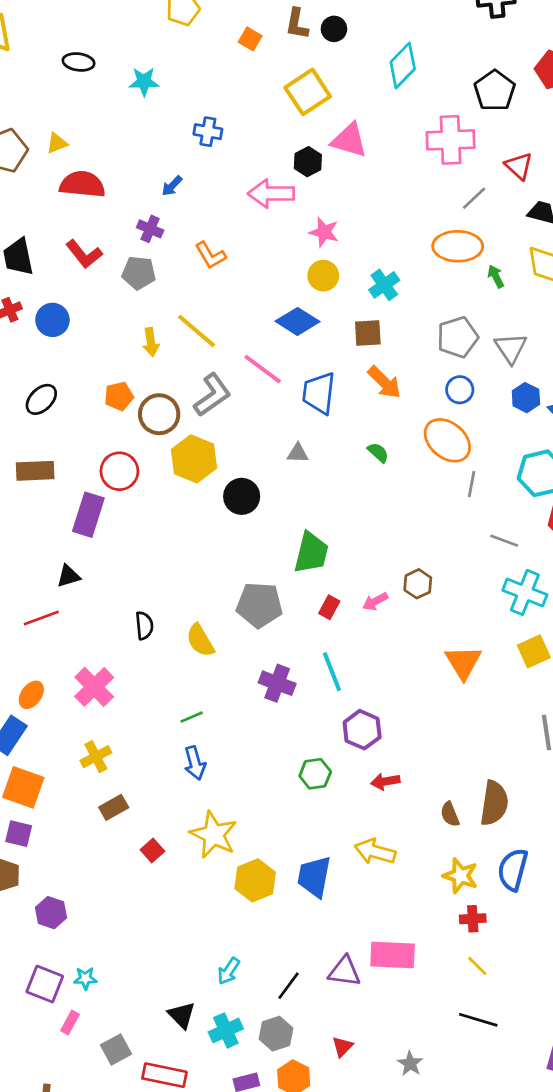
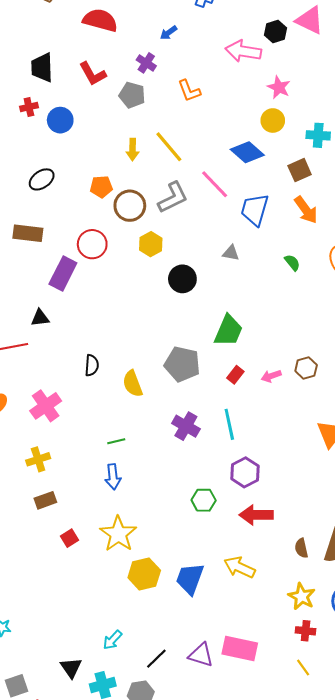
cyan cross: (384, 285) -> (318, 135), turned 30
brown square: (368, 333) -> (300, 170), turned -30
yellow hexagon: (194, 459) -> (151, 244), size x0.7
red arrow: (385, 781) -> (256, 515), size x1.5

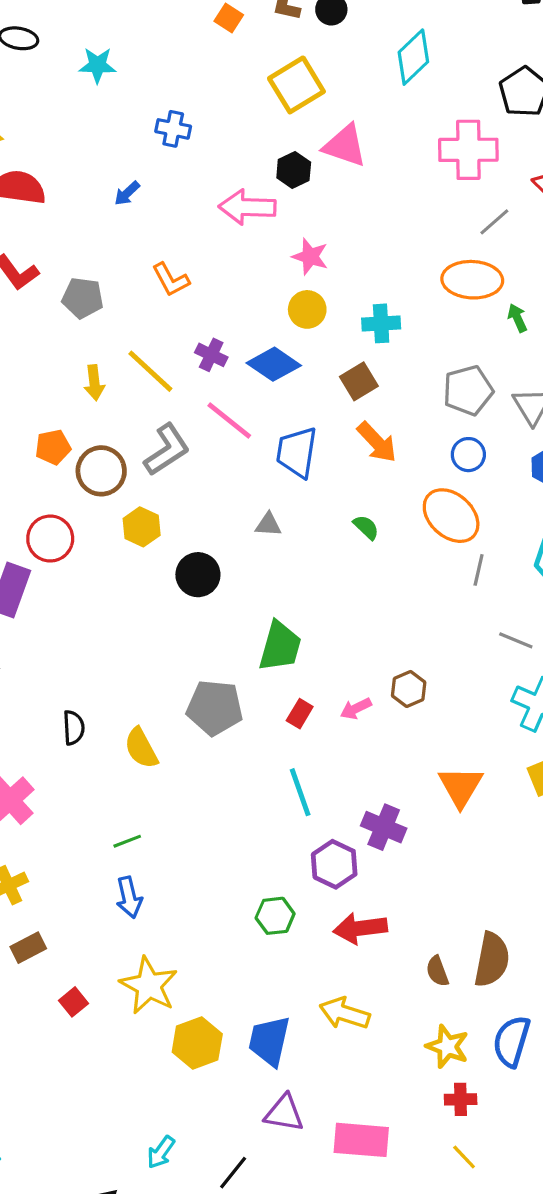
purple cross: (146, 63) -> (211, 355), moved
purple cross: (186, 426) -> (384, 827), moved
purple triangle: (201, 655) -> (284, 1113), moved

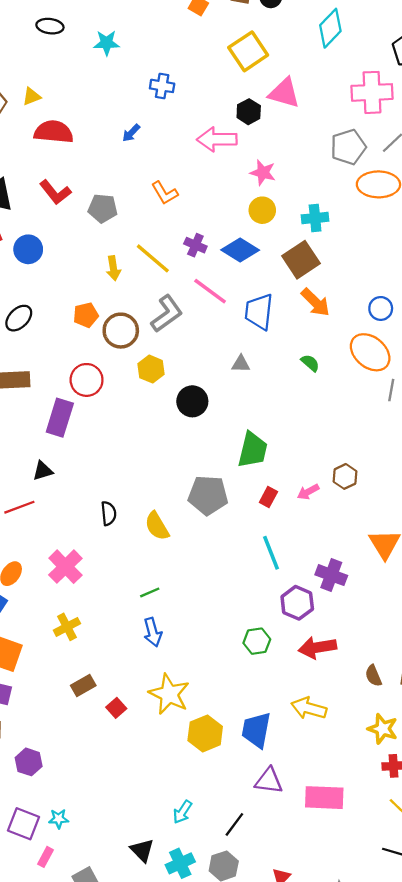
brown square: (359, 381) -> (301, 260), size x1.4
gray pentagon: (468, 390) -> (348, 147), moved
brown rectangle: (28, 948) -> (83, 685), moved

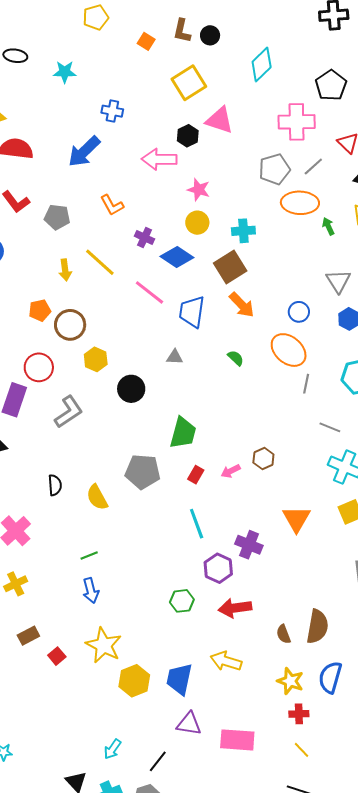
blue arrow: (131, 133) -> (84, 152), size x2.0
purple cross: (195, 245) -> (145, 238), moved
gray L-shape: (167, 314) -> (69, 412), moved

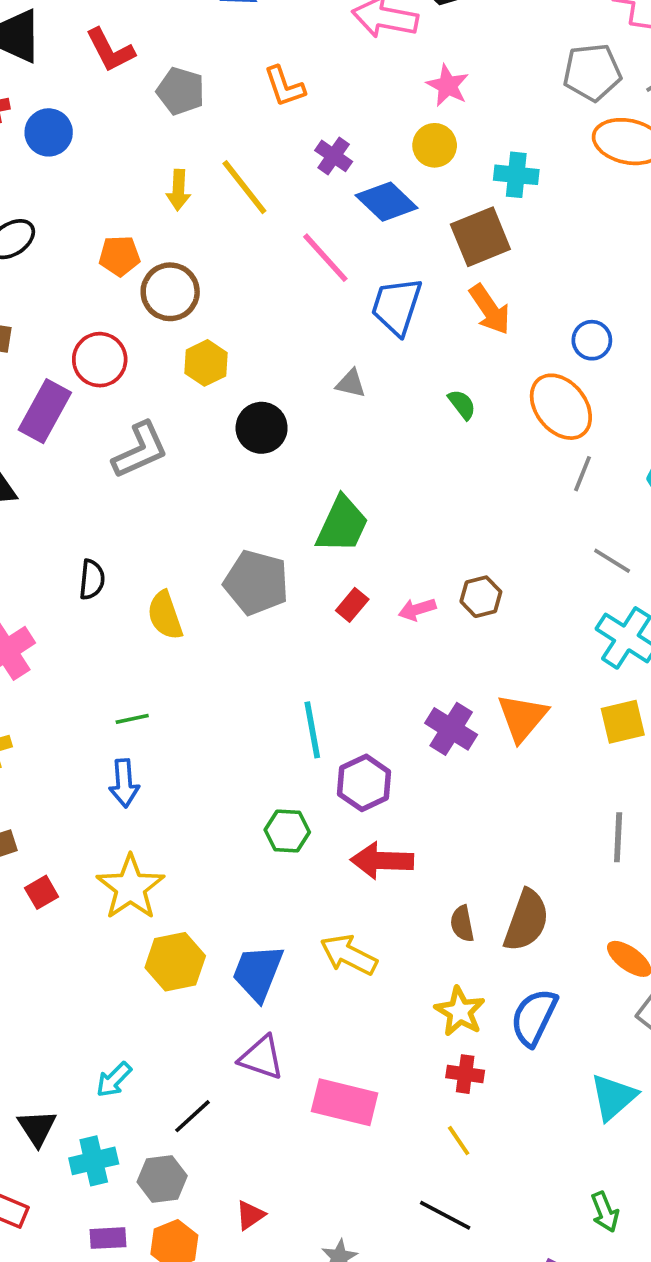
cyan line: (197, 524) -> (312, 730), moved
purple cross: (249, 545) -> (451, 729), moved

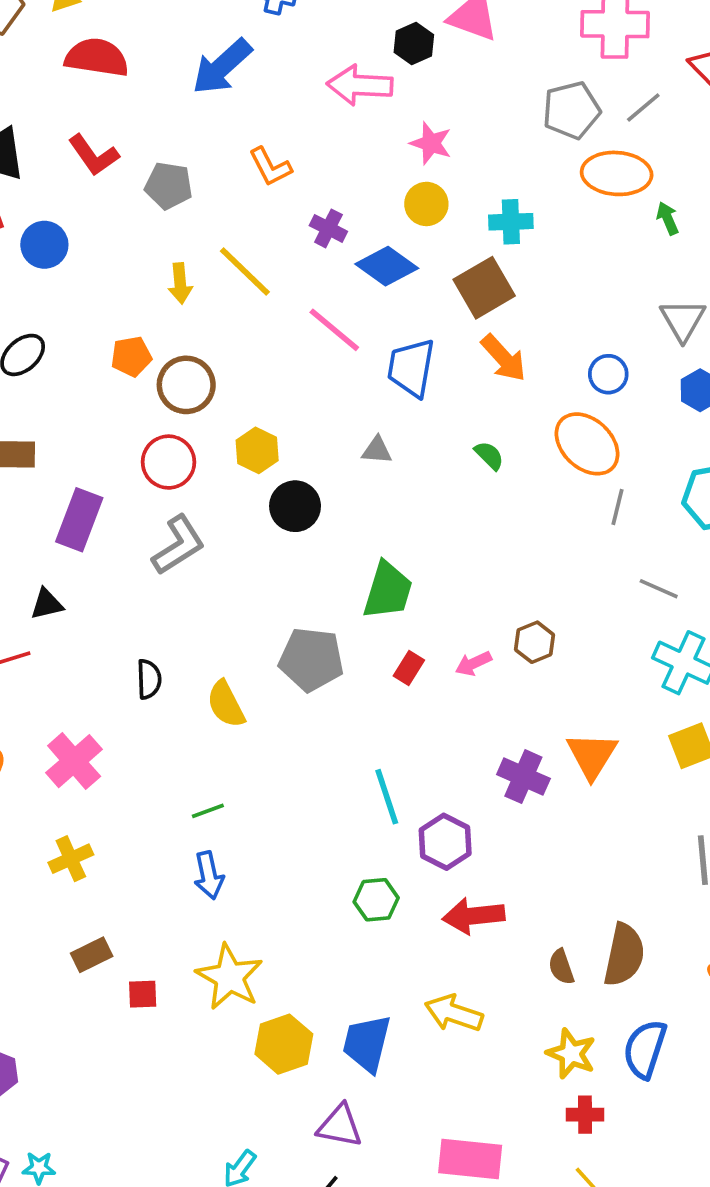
red circle: (100, 360) -> (169, 462), moved
yellow hexagon: (206, 363) -> (257, 450), moved
red square: (42, 892) -> (143, 994), turned 36
purple triangle: (262, 1058) -> (340, 1126), moved

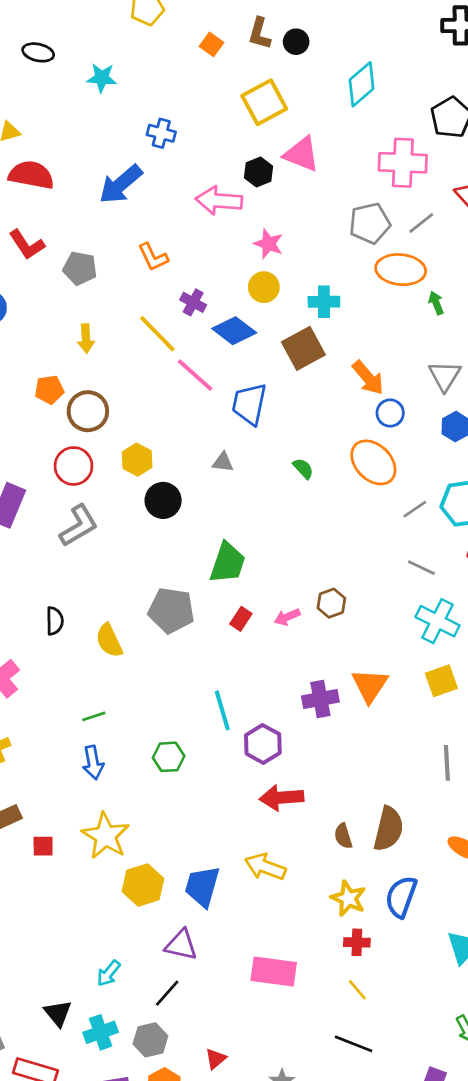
yellow line: (245, 271) -> (157, 334), moved
orange arrow: (503, 358) -> (368, 378), moved
gray line: (617, 507) -> (415, 509), moved, turned 40
purple cross: (523, 777) -> (320, 699), turned -36
green hexagon: (376, 900) -> (169, 757), moved

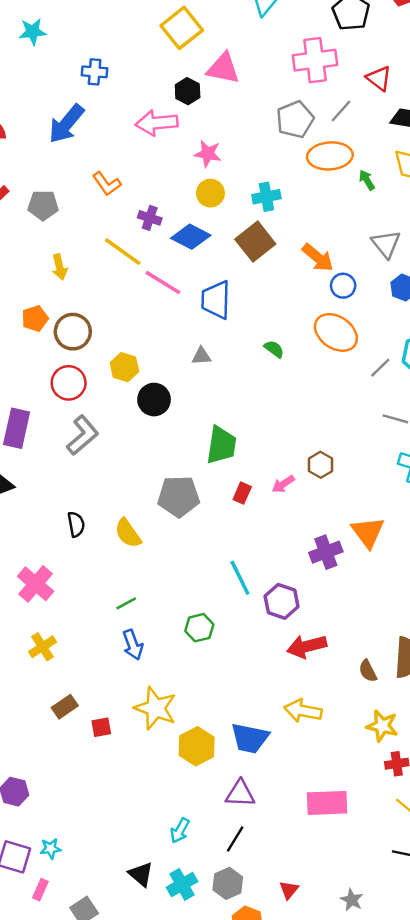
blue trapezoid: (202, 886) -> (250, 738), turned -84

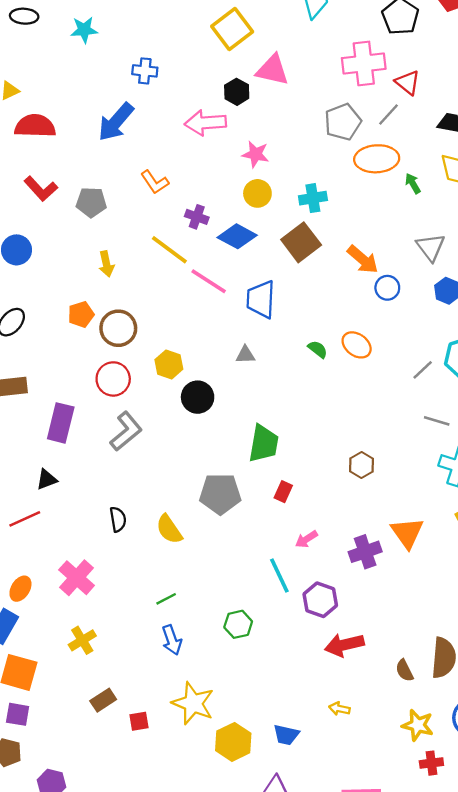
red triangle: (379, 78) -> (408, 82), moved
orange ellipse: (336, 332) -> (357, 345), moved, size x0.7
pink arrow: (283, 484) -> (306, 539), moved
yellow arrow: (303, 711) -> (339, 709), size x0.6
blue trapezoid: (250, 738) -> (286, 735), size x0.7

